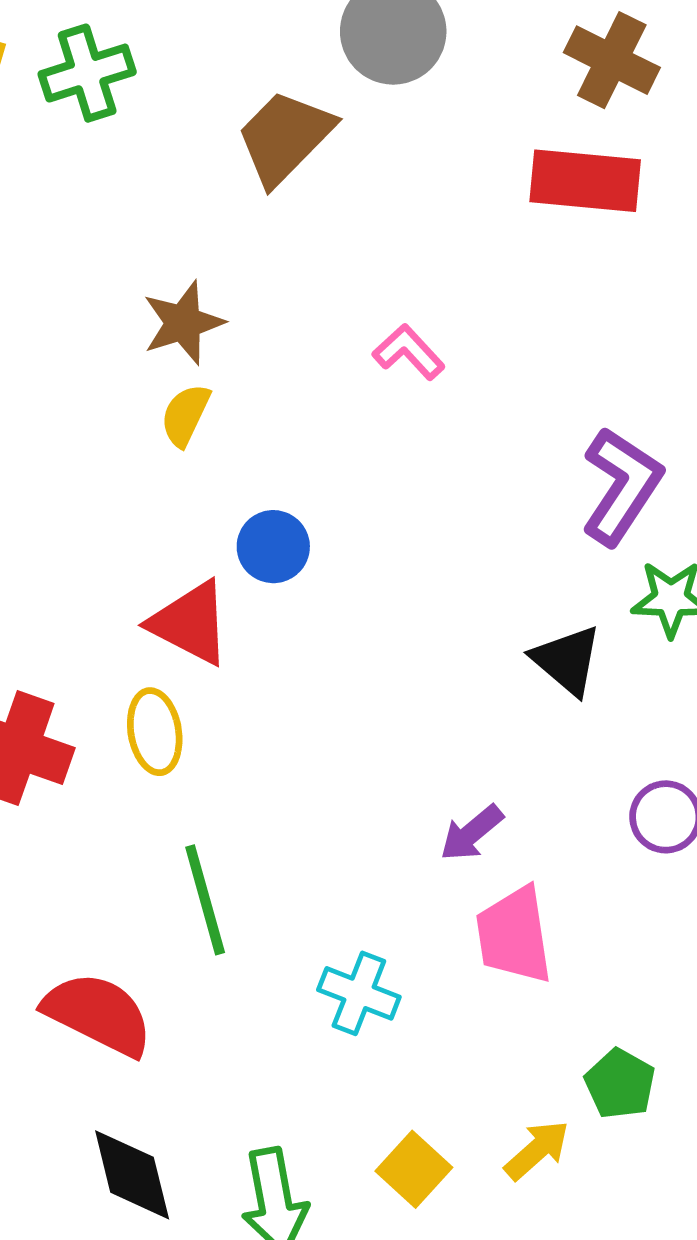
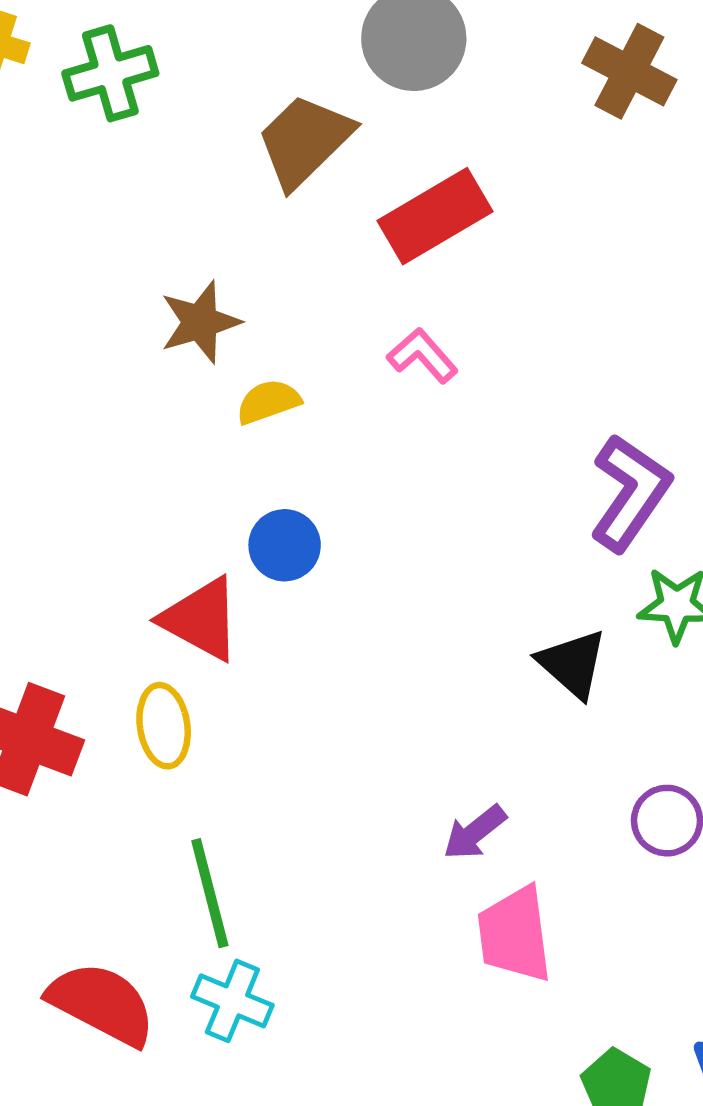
red rectangle: (585, 181) -> (435, 216), moved, turned -37
yellow semicircle: (185, 415) -> (268, 402), moved, turned 44
cyan cross: (359, 993) -> (232, 1001), moved

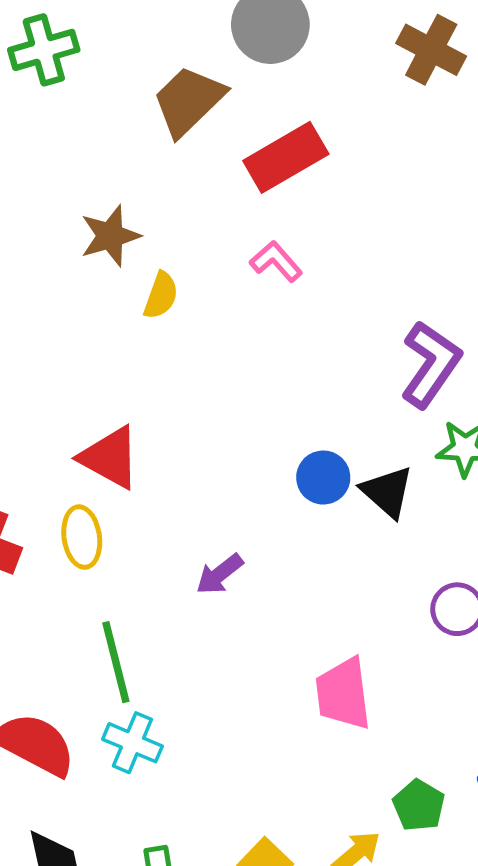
yellow semicircle: (268, 402) -> (161, 295), turned 129
blue circle: (285, 545) -> (323, 478), moved
purple arrow: (475, 832) -> (220, 574), moved

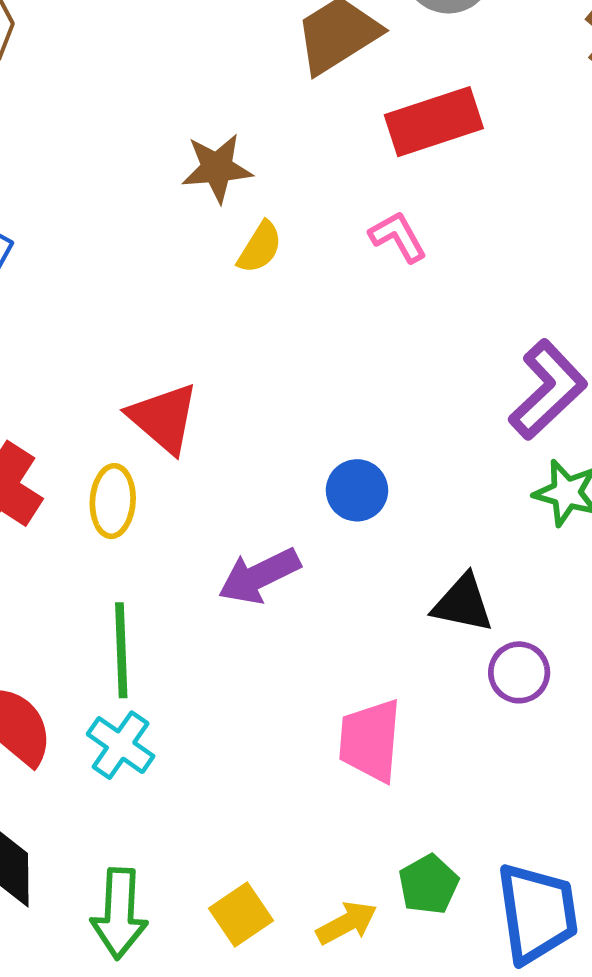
blue circle: (323, 478) -> (357, 490), moved
black triangle: (387, 492) -> (463, 604), moved, turned -42
purple arrow: (220, 574) -> (259, 576), size x1.4

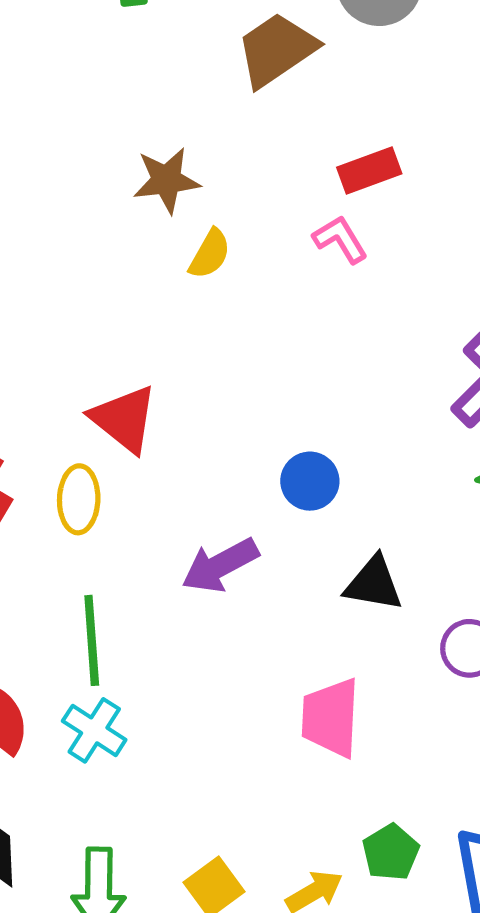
red rectangle: (434, 122) -> (369, 171), moved, size x0.7
black triangle: (463, 604) -> (374, 584), moved

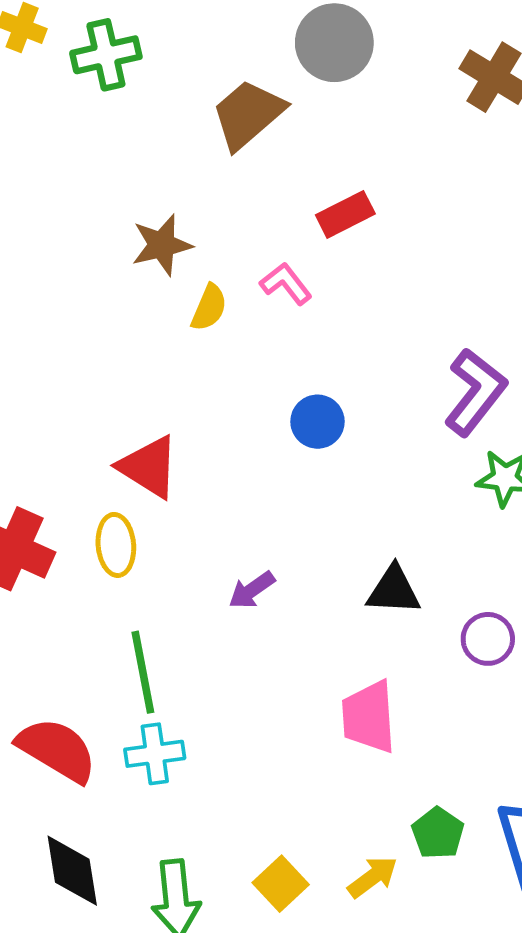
pink L-shape: (340, 239) -> (286, 284), moved
blue circle: (310, 481) -> (317, 422), moved
purple arrow: (220, 565) -> (252, 590), size x0.7
cyan cross: (94, 730) -> (155, 754), turned -34

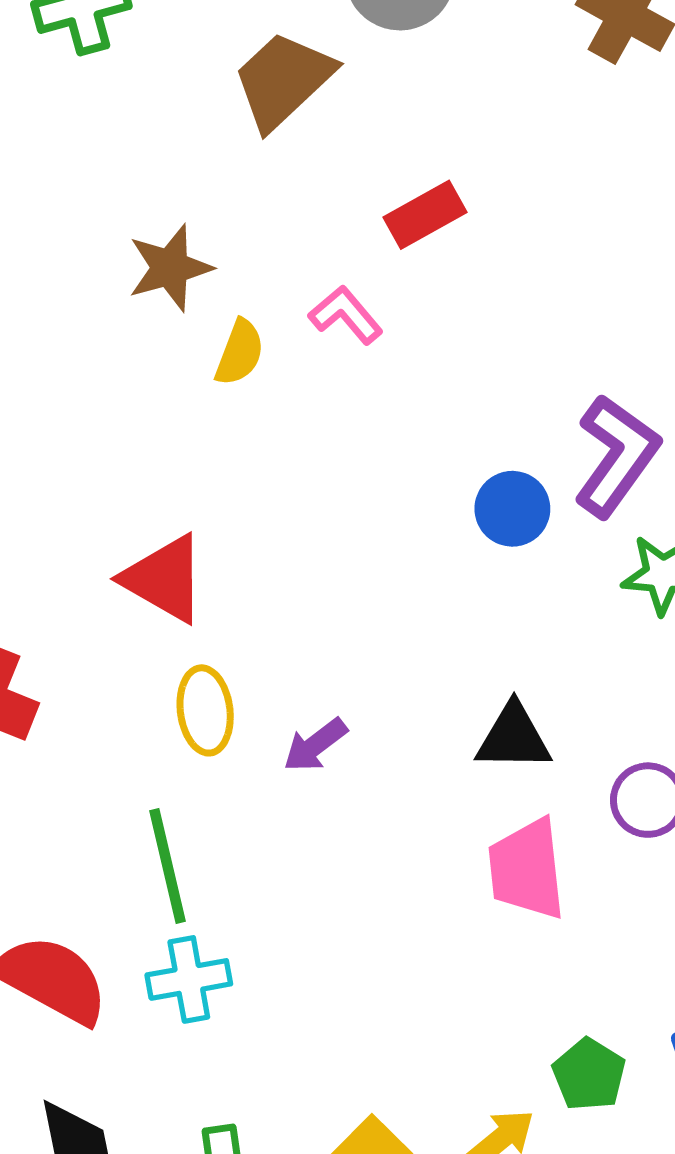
blue circle: (317, 422) -> (512, 509), moved
yellow ellipse: (116, 545) -> (205, 710), moved
pink trapezoid: (369, 717) -> (527, 869), moved

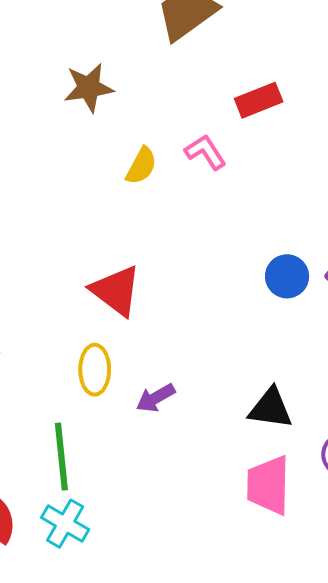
brown star: (170, 268) -> (89, 88), moved
red triangle: (164, 579) -> (116, 291), moved
cyan cross: (189, 979) -> (65, 524), turned 33

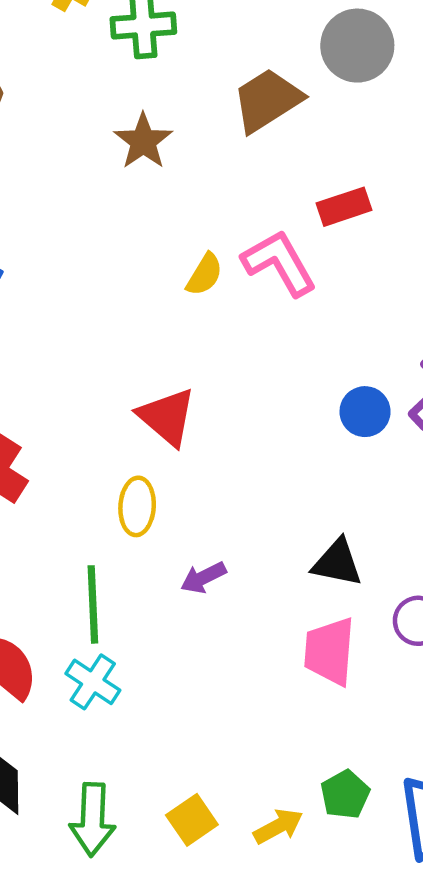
brown star: (89, 88) -> (143, 141), moved, turned -30
pink L-shape: (205, 152) -> (279, 263), size x1.6
purple arrow: (156, 398) -> (203, 578), moved

